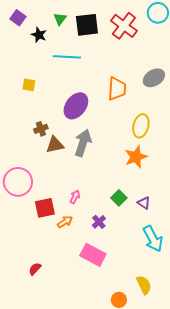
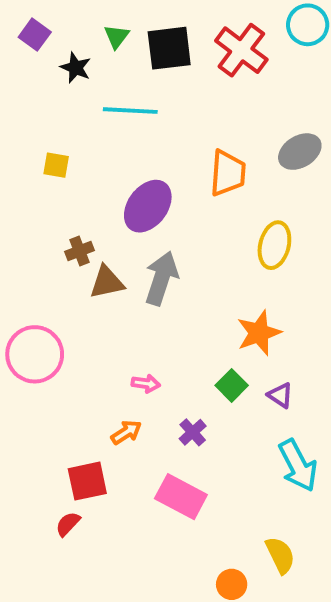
orange star: (136, 157) -> (259, 333), moved
pink arrow: (75, 197) -> (146, 384), turned 72
red square: (45, 208) -> (87, 481), moved

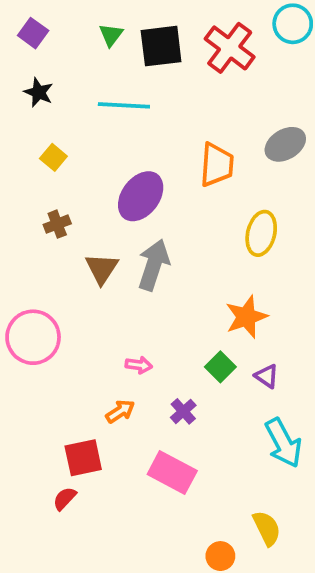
black star: (76, 68) -> (39, 92), moved
yellow square: (56, 165) -> (53, 157), turned 30
brown cross: (80, 251) -> (57, 224), moved
brown triangle: (107, 282) -> (102, 269), turned -45

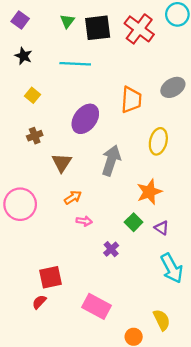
gray arrow: (154, 265) -> (111, 160), moved
orange arrow: (120, 411) -> (73, 197), moved
pink rectangle: (172, 473) -> (97, 306), moved

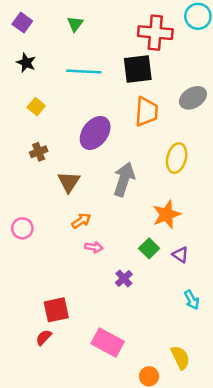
black square: (98, 28) -> (138, 69), moved
red cross: (139, 29) -> (155, 33), turned -32
pink circle: (20, 204) -> (22, 228), size x0.6
cyan arrow: (172, 268) -> (192, 300), size x0.6

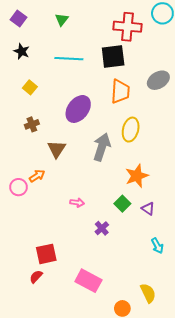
yellow ellipse: (177, 158) -> (131, 130), moved
orange arrow: (81, 221) -> (37, 176), moved

